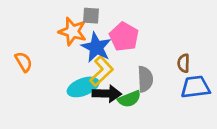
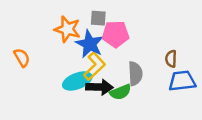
gray square: (91, 16) -> (98, 18), moved
pink pentagon: (124, 37) -> (116, 34), turned -30

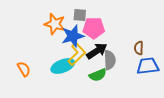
blue star: (90, 44) -> (73, 36), turned 30
orange semicircle: (22, 58) -> (24, 69), moved
black arrow: (99, 87) -> (97, 51), moved, turned -35

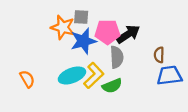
gray square: (80, 15) -> (81, 17), moved
black arrow: (97, 51) -> (128, 34), moved
yellow L-shape: (77, 54) -> (94, 75), moved
gray semicircle: (110, 60) -> (117, 57), moved

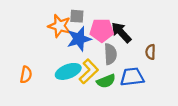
black arrow: (128, 34) -> (121, 32), turned -100
blue trapezoid: (169, 75) -> (132, 77), moved
orange semicircle: (27, 79) -> (26, 75), turned 42

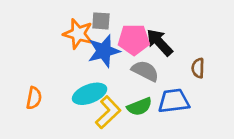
gray semicircle: (110, 54) -> (145, 71), turned -60
yellow L-shape: (89, 71) -> (108, 112), moved

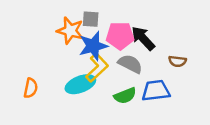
brown semicircle: (198, 68) -> (177, 61), turned -84
yellow L-shape: (108, 112) -> (97, 68), moved

